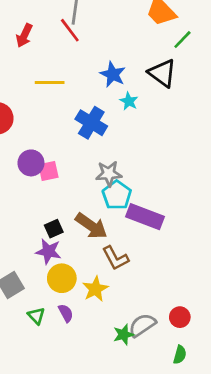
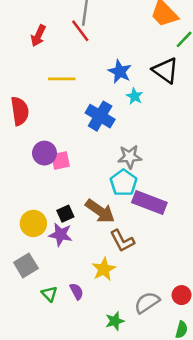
gray star: (109, 174) -> (130, 157), moved
yellow circle: (62, 278) -> (33, 223), moved
green star: (123, 335) -> (115, 321), moved

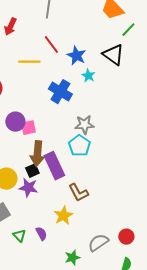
red line: (80, 31) -> (51, 45), moved
purple rectangle: (149, 202) -> (54, 166), moved, turned 44
brown arrow: (100, 211) -> (37, 154), moved, turned 60

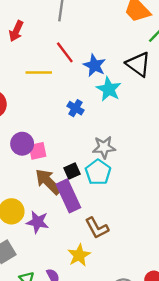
cyan star: (88, 76) -> (109, 89), size x1.5
blue cross: (60, 92) -> (75, 108), size x0.6
brown arrow: (37, 154) -> (48, 182), turned 130
black square: (32, 171) -> (72, 171), moved

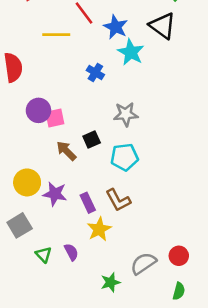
cyan pentagon: (98, 172) -> (124, 157), moved, turned 30
brown arrow: (48, 182) -> (66, 151), size x0.7
purple rectangle: (68, 196) -> (88, 203), moved, size x0.6

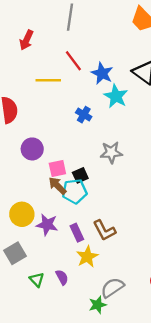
pink square: (55, 118) -> (57, 168), moved
cyan pentagon: (124, 157) -> (75, 191), moved
gray semicircle: (143, 263) -> (112, 288), moved

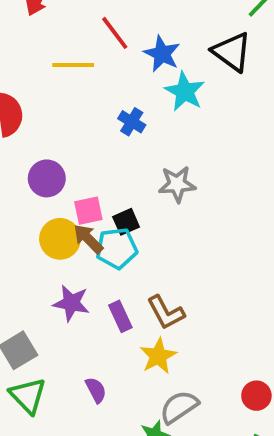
yellow circle: (22, 214) -> (60, 239), moved
yellow star: (87, 257) -> (158, 356), moved
green triangle: (37, 280) -> (28, 396), moved, size x1.5

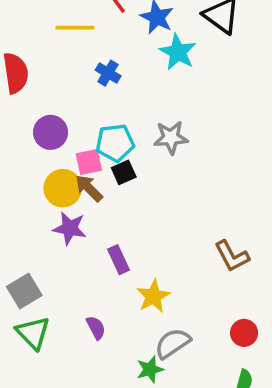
blue cross: (132, 122) -> (108, 73), moved
cyan pentagon: (117, 248) -> (115, 143), moved
purple star: (71, 303) -> (70, 228), moved
brown L-shape: (166, 313) -> (232, 256), moved

